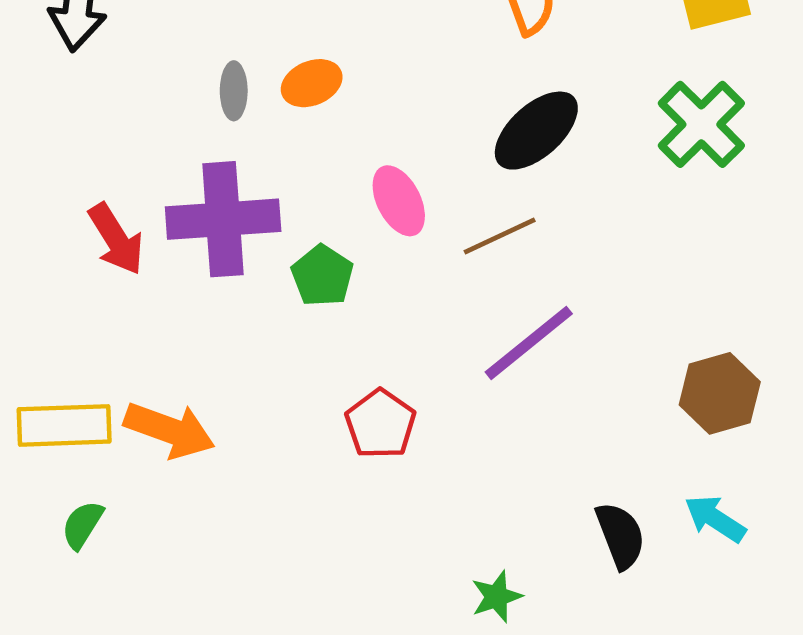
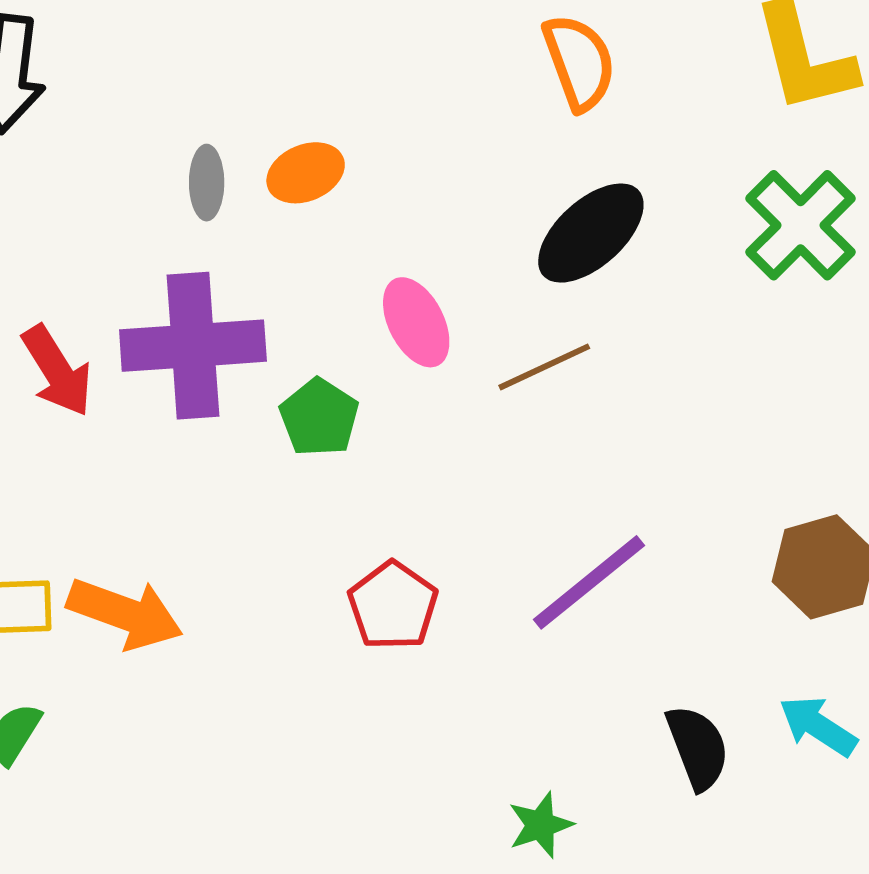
purple line: (529, 343) -> (589, 582), moved

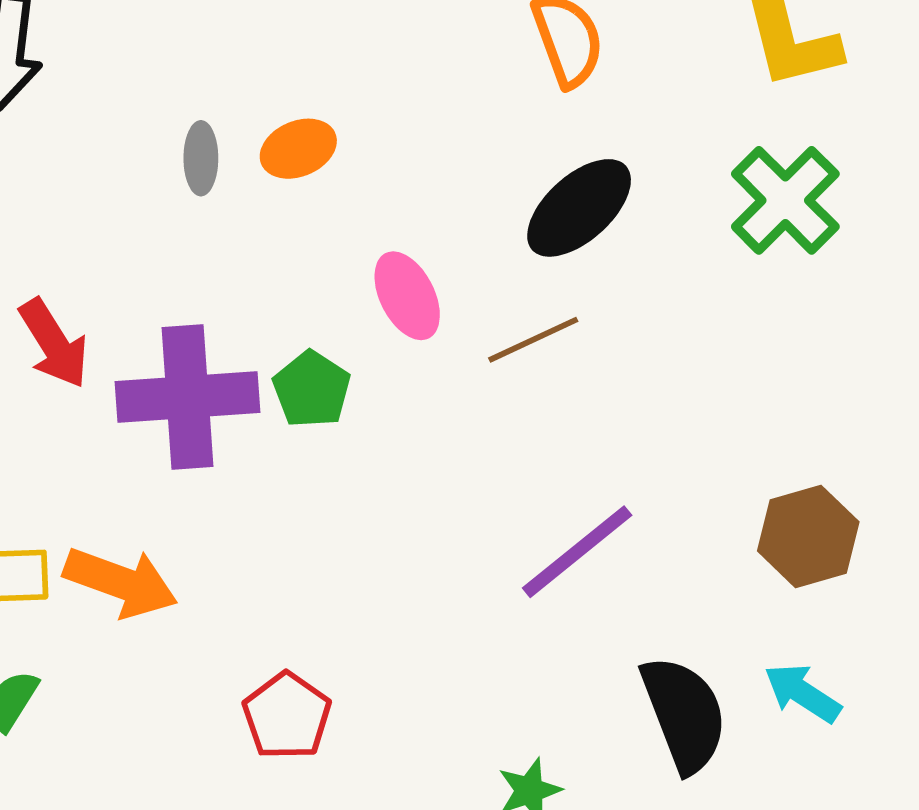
purple cross: (193, 346) -> (188, 397), moved
red pentagon: (393, 606) -> (287, 716), moved
black semicircle: (698, 747) -> (684, 714), size x1.4

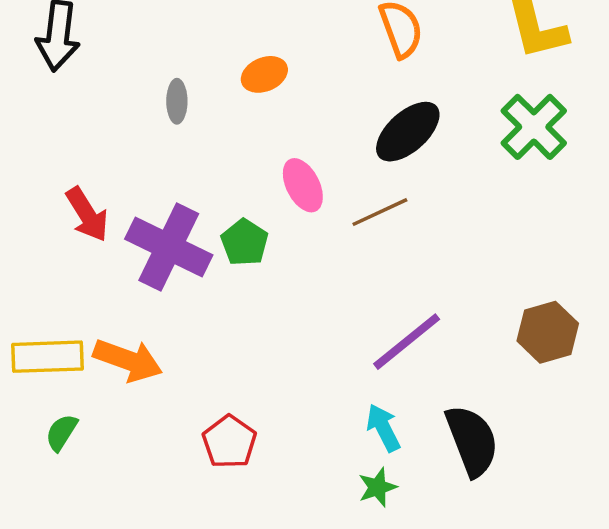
orange ellipse: (298, 149) -> (264, 74), moved
purple cross: (188, 397) -> (169, 247), turned 30
cyan arrow: (802, 693) -> (383, 428), moved, turned 30

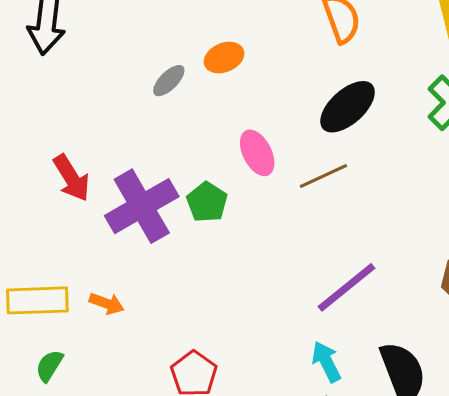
gray ellipse: (177, 101) -> (169, 81), moved, turned 45
purple cross: (169, 247) -> (142, 206), turned 34
orange arrow: (128, 360) -> (107, 303), size x0.6

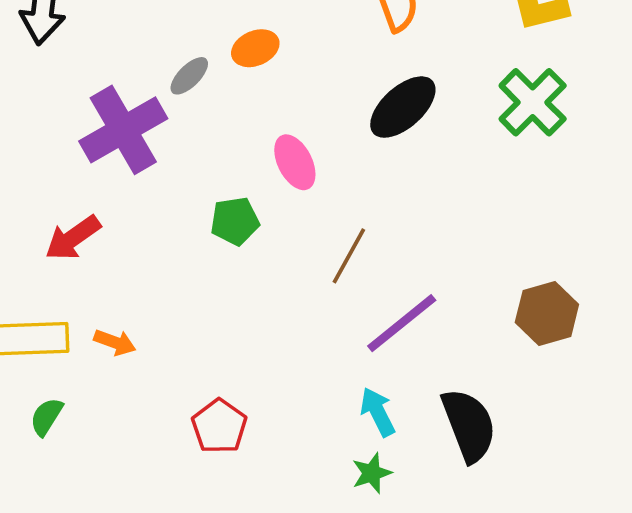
brown line: (323, 176) -> (349, 256), moved, turned -36
red arrow: (71, 178) -> (73, 238), moved, turned 87
green pentagon: (207, 202) -> (235, 221), turned 30
purple cross: (142, 206) -> (123, 130), moved

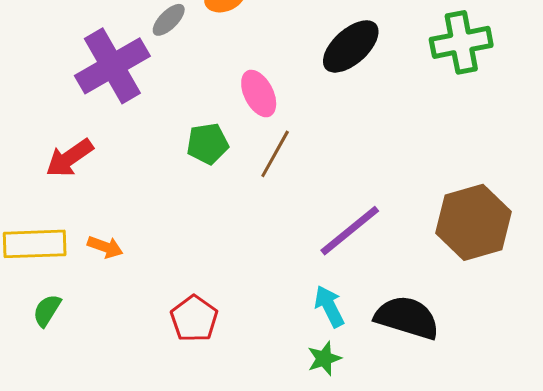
green cross: (533, 102) -> (461, 42), turned 34
brown line: (349, 256) -> (275, 154), moved
brown hexagon: (547, 313) -> (474, 222), size x1.4
black semicircle: (469, 425) -> (407, 318), turned -52

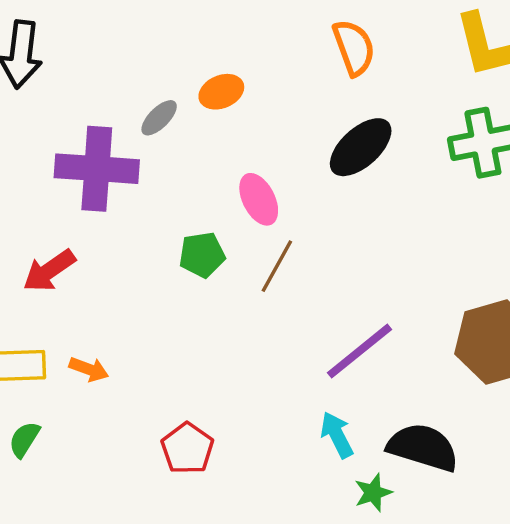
purple cross: (112, 66) -> (97, 169), turned 34
green star: (324, 358) -> (373, 493), moved

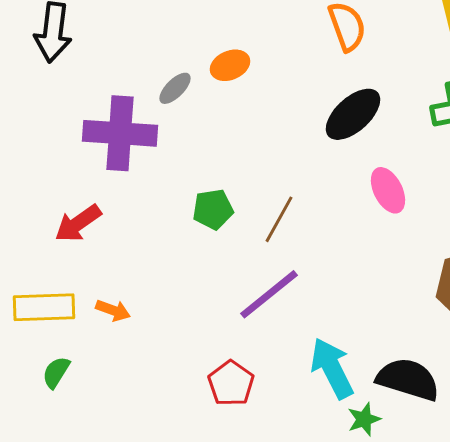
pink ellipse: (259, 199) -> (388, 190), moved
purple line: (359, 351) -> (269, 294), moved
cyan arrow: (337, 435) -> (332, 368), size x1.5
red pentagon: (187, 448) -> (231, 383), moved

